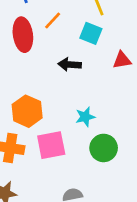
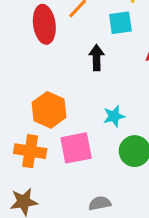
cyan square: (91, 33) -> (120, 23), turned -30
black arrow: (70, 64) -> (97, 58), turned 85

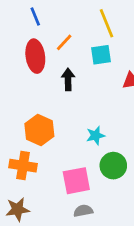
black arrow: (97, 58) -> (68, 79), moved
pink square: (76, 148) -> (76, 181), moved

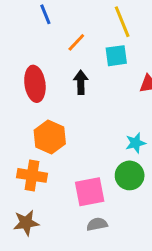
red ellipse: (35, 56) -> (35, 84), moved
cyan star: (96, 135) -> (135, 143), moved

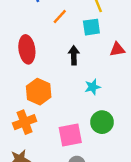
black arrow: (81, 82) -> (74, 55), moved
cyan star: (135, 143) -> (93, 87), moved
orange cross: (32, 175) -> (25, 122), turned -30

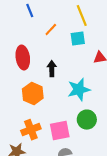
black arrow: (74, 55) -> (52, 69), moved
cyan star: (93, 87) -> (79, 90), size x1.6
orange cross: (25, 122) -> (31, 130), moved

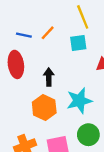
blue line: (30, 11) -> (24, 35), moved, turned -56
orange hexagon: (33, 94) -> (44, 108), moved

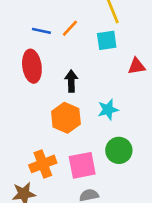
cyan star: (79, 101) -> (108, 110), size x0.7

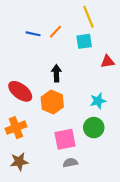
red ellipse: (32, 66) -> (20, 91), moved, turned -45
cyan star: (108, 110) -> (98, 101), moved
orange cross: (43, 164) -> (16, 128), moved

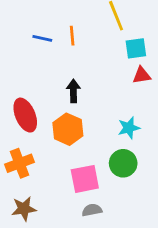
orange line: (55, 32) -> (72, 36), turned -48
cyan square: (84, 41) -> (136, 48), moved
red ellipse: (20, 91) -> (25, 115), turned 30

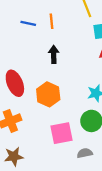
black arrow: (73, 91) -> (54, 54), moved
gray semicircle: (92, 210) -> (85, 153), moved

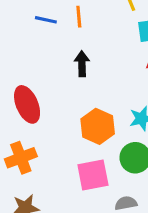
orange hexagon: (48, 94) -> (98, 126), moved

